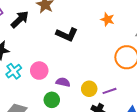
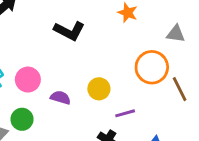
yellow circle: (89, 89) -> (99, 89), moved
green circle: (52, 100) -> (22, 119), moved

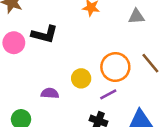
orange circle: (152, 67) -> (115, 67), moved
pink circle: (28, 80) -> (14, 43), moved

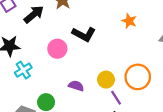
pink circle: (14, 43) -> (57, 49), moved
purple line: (108, 94) -> (116, 98), moved, turned 72

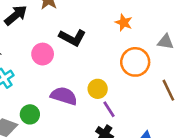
orange circle: (138, 77) -> (135, 62), moved
purple semicircle: (76, 86) -> (64, 96), size x1.5

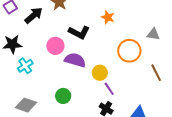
orange star: (124, 23) -> (108, 17), moved
purple semicircle: (64, 96) -> (75, 60), moved
green circle: (30, 114) -> (63, 96), moved

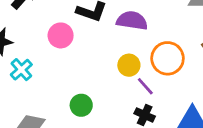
orange circle: (129, 51) -> (168, 58), moved
purple semicircle: (75, 60) -> (132, 21), moved

